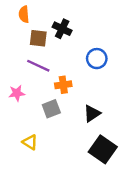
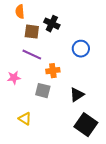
gray square: (51, 109) -> (43, 91), turned 35

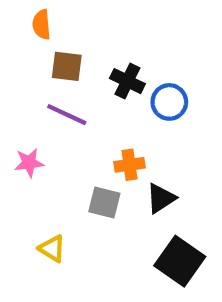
black cross: (52, 24) -> (127, 81), moved
orange cross: (53, 71) -> (130, 165), moved
gray square: (43, 91) -> (104, 202), moved

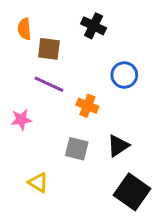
orange semicircle: (42, 25) -> (24, 29), moved
black cross: (127, 81) -> (94, 26), moved
orange cross: (130, 165) -> (87, 106), moved, turned 30

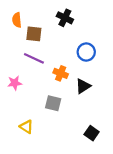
black triangle: (118, 146) -> (83, 86), moved
black square: (132, 192) -> (92, 133), size x0.6

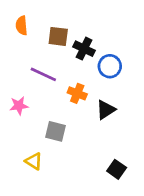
black cross: (65, 18) -> (84, 49), moved
brown square: (34, 34) -> (58, 36), moved
gray square: (53, 103) -> (55, 131), moved

